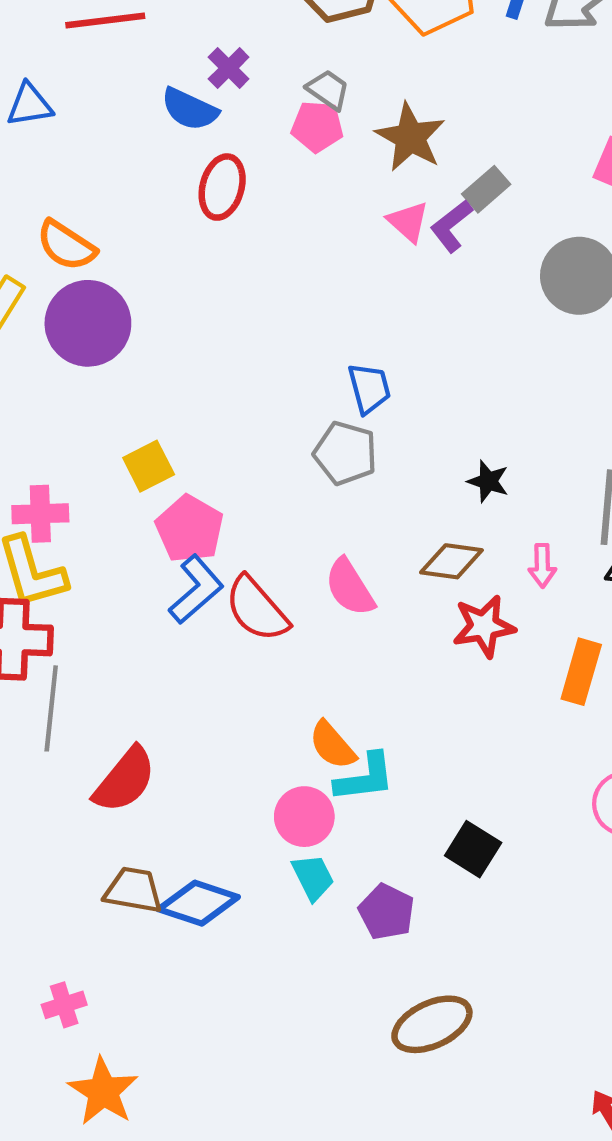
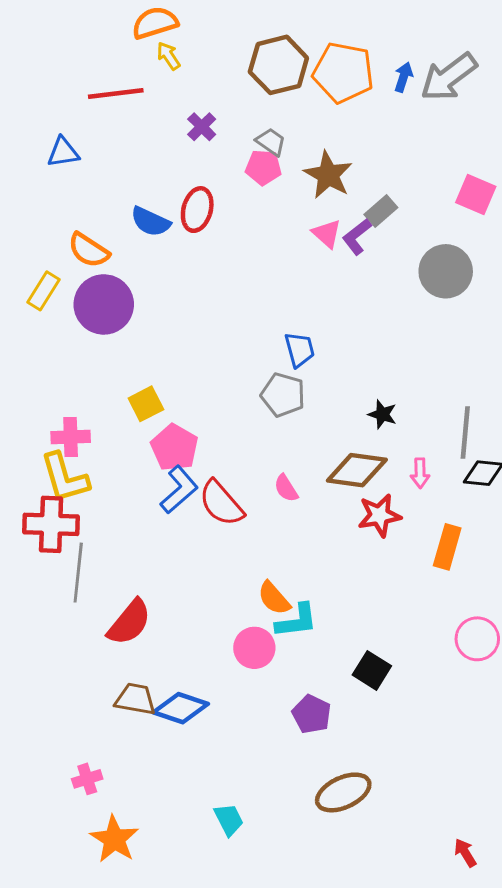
blue semicircle: (190, 109) -> (150, 222), moved
brown diamond: (451, 561) -> (357, 470), size x1.4
pink semicircle: (350, 587) -> (286, 488), size x0.7
cyan trapezoid: (313, 877) -> (229, 820), moved

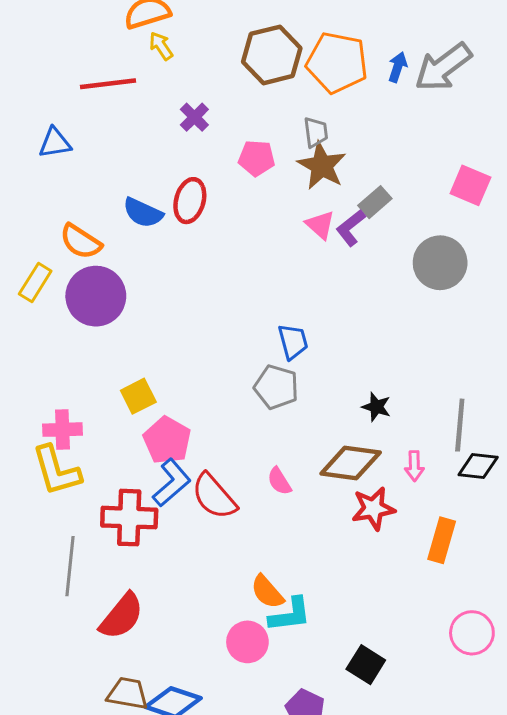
gray trapezoid: (271, 142) -> (316, 132), moved, turned 48
red cross: (51, 524) -> (129, 518), moved

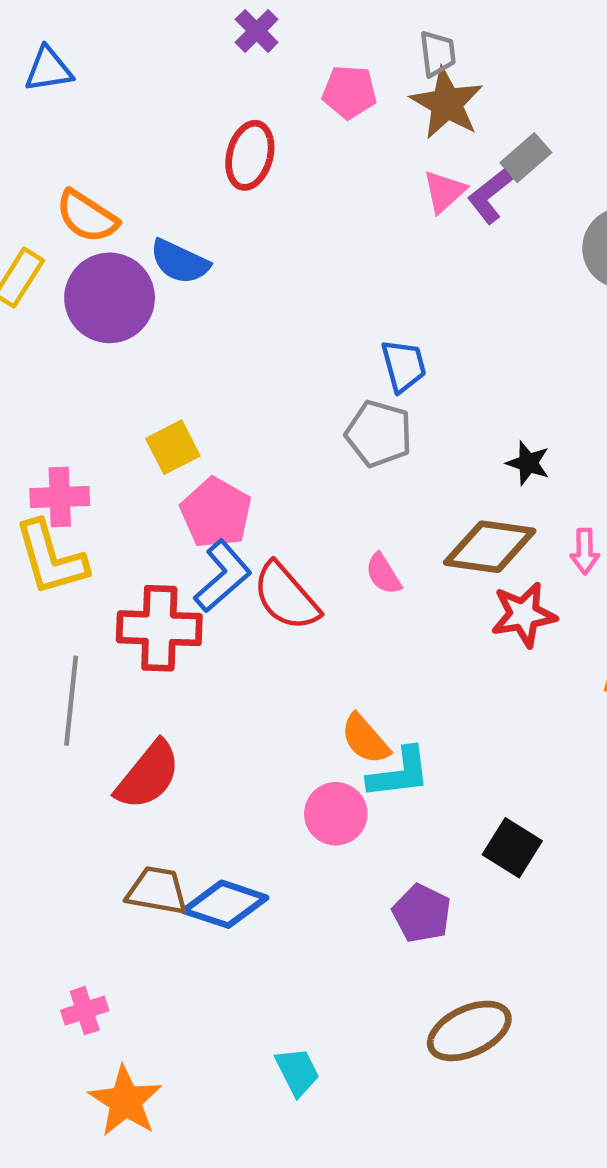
blue semicircle: (143, 213) -> (180, 262), moved
pink triangle: (320, 225) -> (444, 192), turned 36

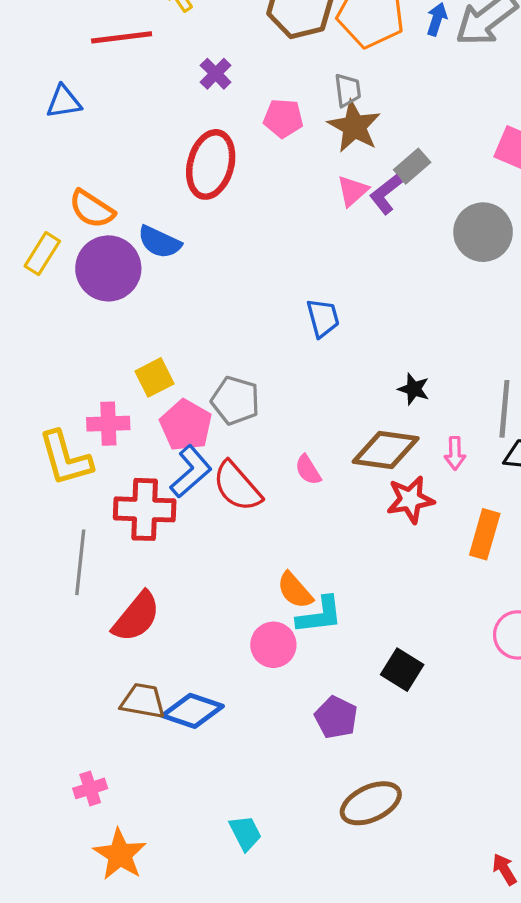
red ellipse: (250, 155) -> (211, 164), size x1.4
gray pentagon: (379, 434) -> (235, 401), moved
pink cross: (60, 497) -> (108, 424), moved

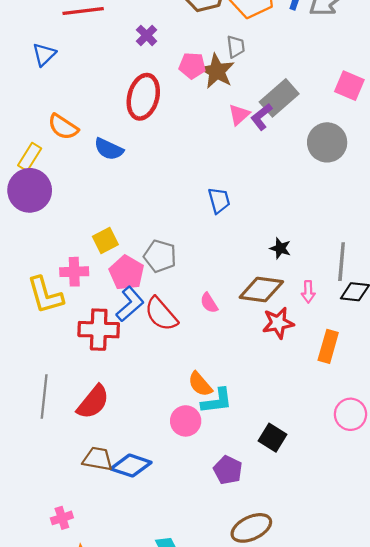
blue triangle: (64, 102) -> (44, 54), turned -35
brown star: (354, 126) -> (217, 71), moved
gray rectangle: (412, 166) -> (279, 98), size x1.6
purple circle: (108, 268) -> (30, 190), moved
gray line: (80, 562) -> (44, 396), moved

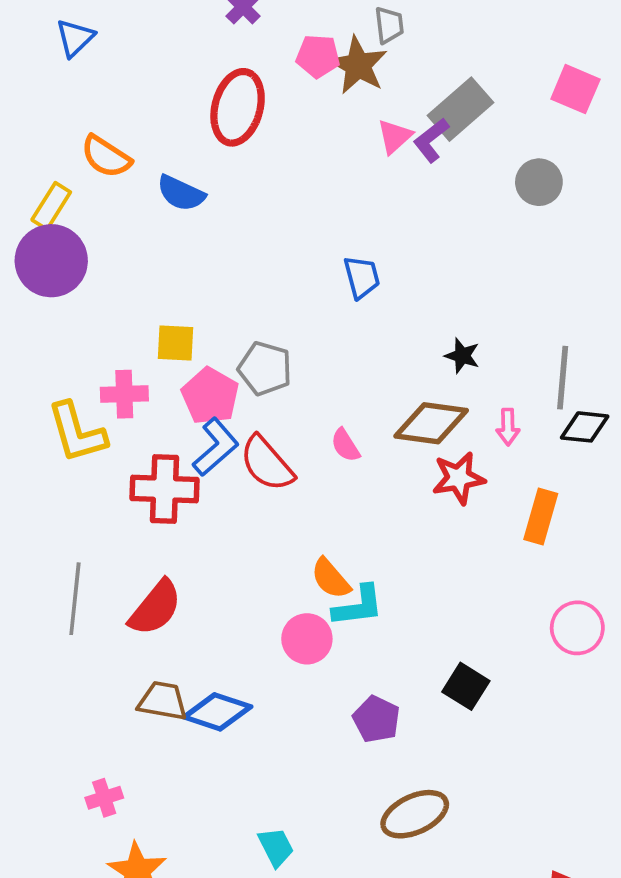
gray circle: (327, 142) -> (539, 182), size x0.7
yellow square: (105, 240) -> (175, 343), turned 30
black square: (273, 438) -> (466, 686), moved

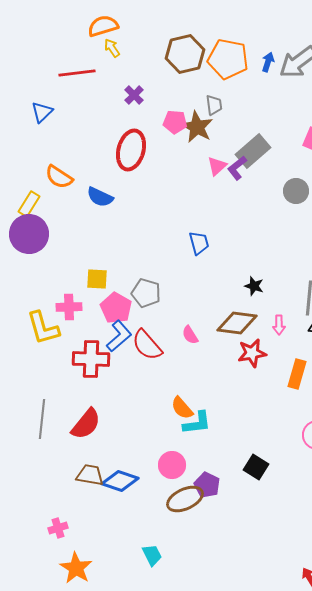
pink circle: (307, 639) -> (172, 465), moved
brown ellipse: (415, 814) -> (185, 499), moved

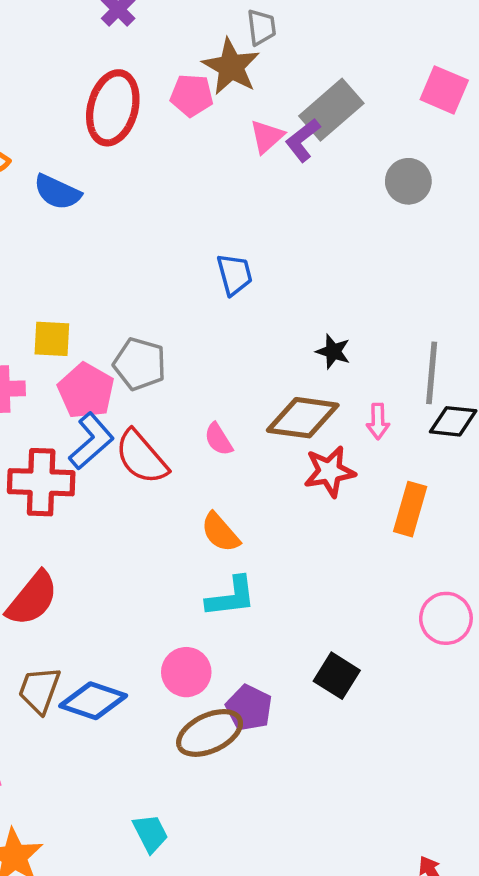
pink pentagon: (175, 122) -> (192, 95), moved
orange semicircle: (182, 408) -> (220, 532), moved
brown trapezoid: (90, 475) -> (39, 690), turned -80

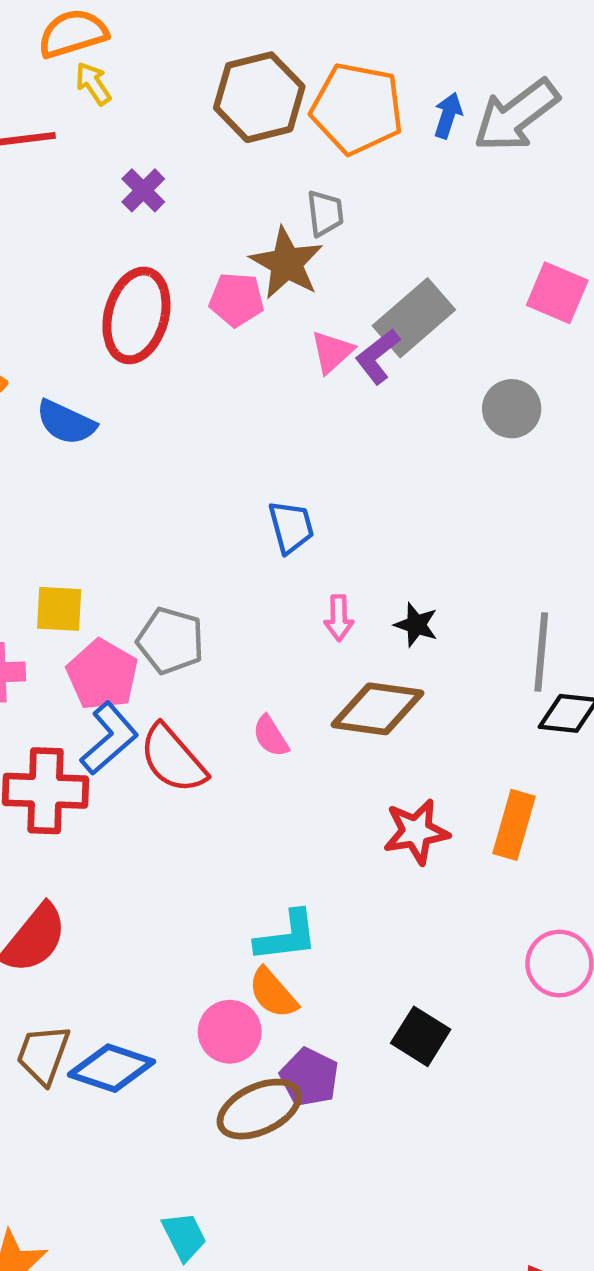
pink arrow: (378, 421) -> (339, 618), moved
red star: (330, 471) -> (416, 832), moved
orange semicircle: (220, 532) -> (273, 993), moved

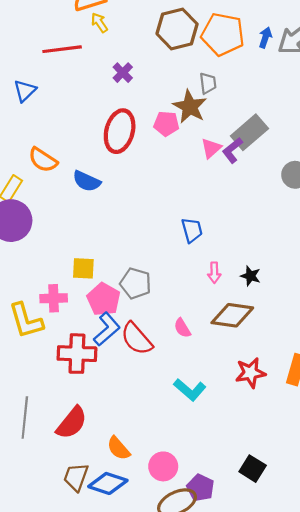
cyan L-shape: (287, 936) -> (190, 390), moved, turned 48
orange semicircle: (273, 993) -> (118, 448), moved

